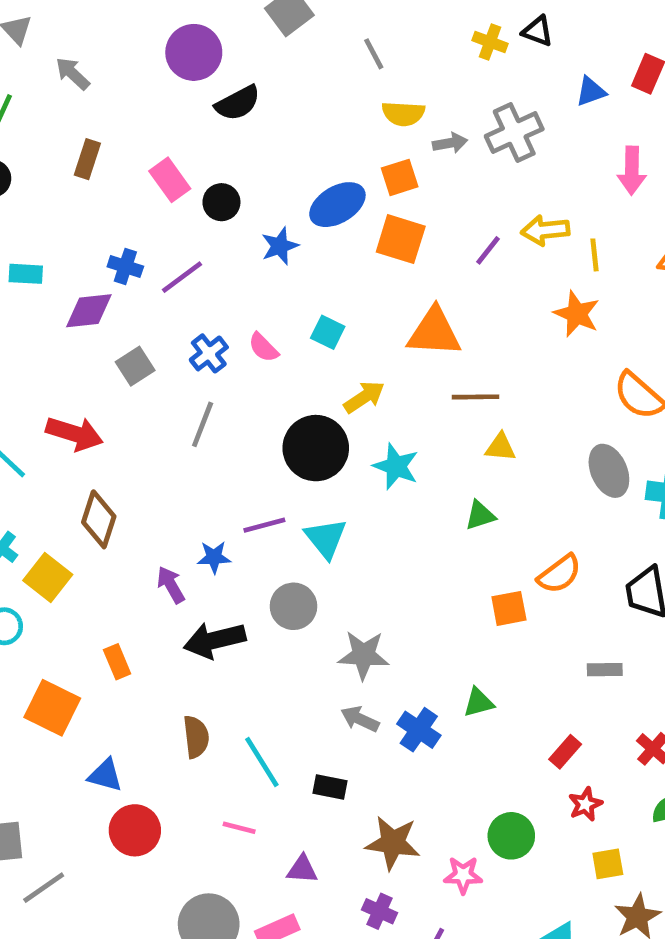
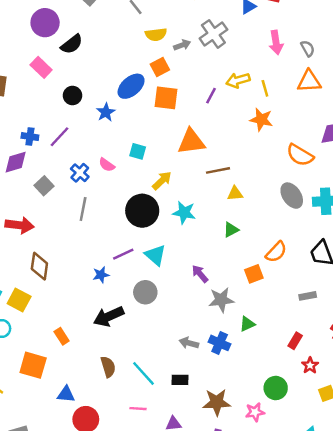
pink rectangle: (170, 180) -> (41, 67), moved
purple arrow: (171, 585) -> (200, 274), moved
gray star: (364, 655) -> (221, 300), moved

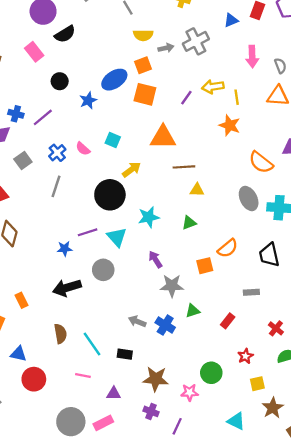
cyan star: (184, 213) -> (149, 217), moved, turned -30
red rectangle: (295, 341) -> (228, 321), moved

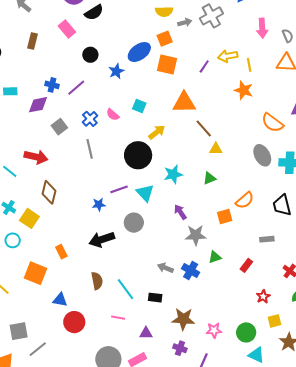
brown line: (184, 167) -> (204, 129), turned 54
gray line: (56, 186) -> (90, 149), turned -30
green circle: (211, 373) -> (246, 332), moved

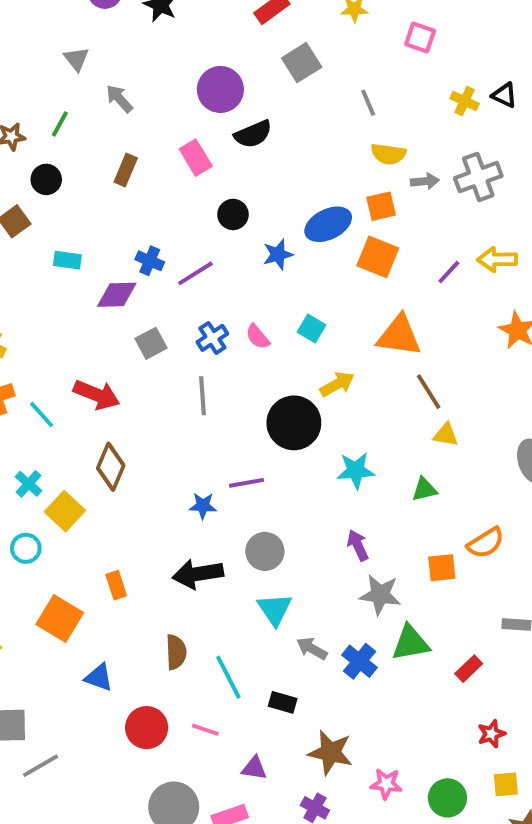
cyan triangle: (145, 193) -> (275, 609), moved
green triangle: (215, 257) -> (410, 643), size x1.5
red circle: (74, 322) -> (147, 728), moved

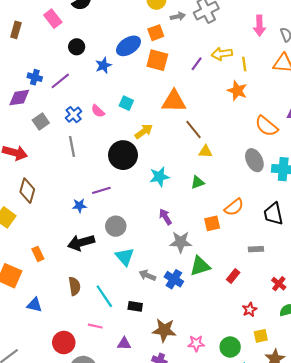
red circle: (147, 728) -> (64, 342), moved

